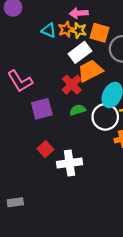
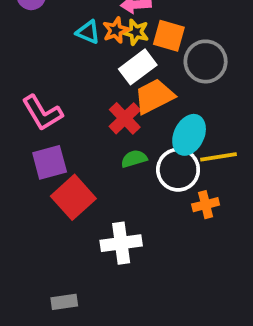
purple square: (42, 109) -> (50, 162), moved
red square: (45, 149) -> (73, 197), moved, size x1.6
gray rectangle: (15, 202) -> (64, 302), moved

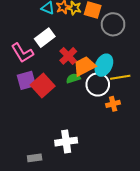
white rectangle: (138, 67) -> (45, 38), moved
orange trapezoid: (154, 96) -> (84, 66), moved
red square: (73, 197) -> (43, 85), moved
white cross: (121, 243) -> (66, 142), moved

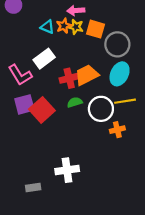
red cross: (68, 56) -> (69, 78), turned 30
cyan ellipse: (104, 65) -> (120, 74), moved
orange trapezoid: (84, 66) -> (87, 75), moved

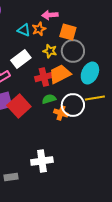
yellow star: (76, 27) -> (50, 51), moved
gray circle: (117, 44) -> (73, 51), moved
orange cross: (117, 130) -> (61, 113), moved, turned 32

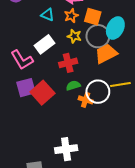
orange star: (39, 29) -> (71, 16), moved
cyan ellipse: (90, 73) -> (115, 28), moved
orange trapezoid: (60, 74) -> (106, 54), moved

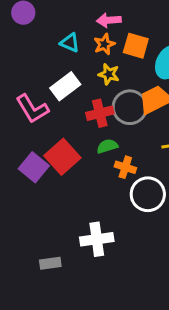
gray circle: (98, 36) -> (130, 107), moved
purple square: (26, 88) -> (34, 167), moved, turned -36
white circle: (98, 92) -> (148, 194), moved

